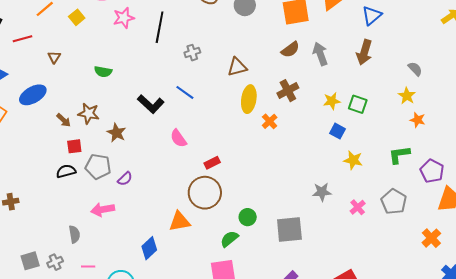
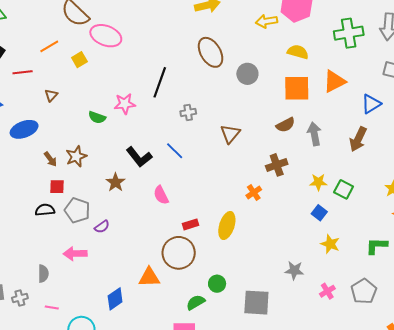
pink star: (124, 18) -> (125, 104), moved
brown triangle: (237, 67) -> (230, 134), turned -45
yellow ellipse: (249, 99) -> (227, 226), moved
brown star: (89, 113) -> (76, 156), turned 30
brown star: (116, 133) -> (116, 182), moved

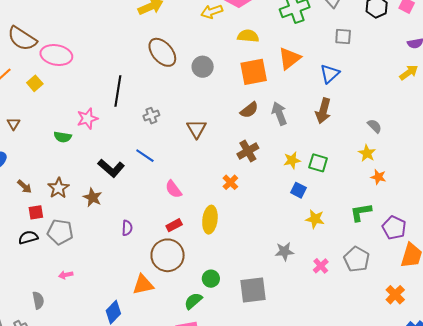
brown star: (76, 156) -> (58, 188), moved
pink semicircle: (161, 195) -> (173, 189), moved
purple semicircle: (102, 227) -> (127, 228), moved, turned -42
pink arrow: (75, 254) -> (66, 275), size x0.6

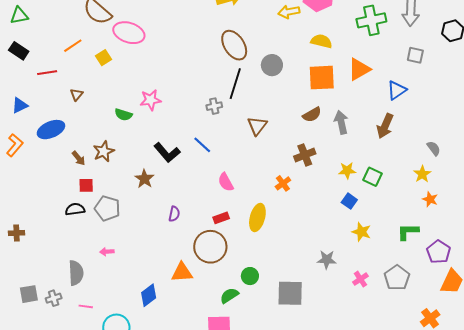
black line: (118, 91) -> (235, 84), moved
brown star: (58, 188) -> (104, 151), moved
gray semicircle: (38, 300) -> (76, 273), size x1.4

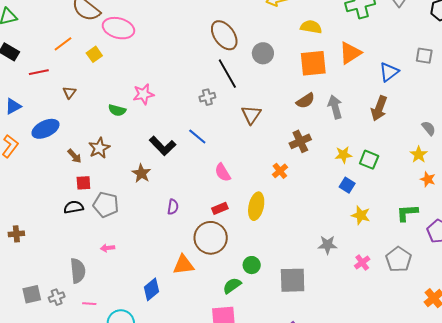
gray square: (415, 55) -> (424, 56), moved
black line: (235, 84) -> (227, 74), turned -44

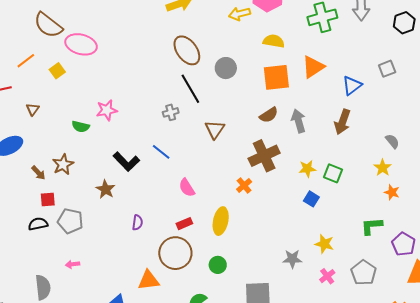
gray square: (424, 56) -> (387, 69), turned -30
brown cross: (300, 141) -> (264, 156), size x1.4
yellow star: (361, 215) -> (324, 244), moved
green circle: (252, 265) -> (218, 265), moved

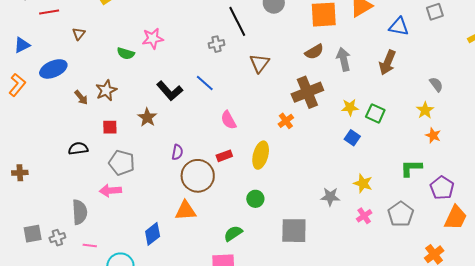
blue triangle: (352, 85) -> (399, 27), turned 45
red square: (48, 199) -> (110, 127), moved
gray pentagon: (70, 221) -> (122, 163), moved
brown circle: (175, 253) -> (198, 176), moved
pink arrow: (72, 264) -> (110, 191), size x1.5

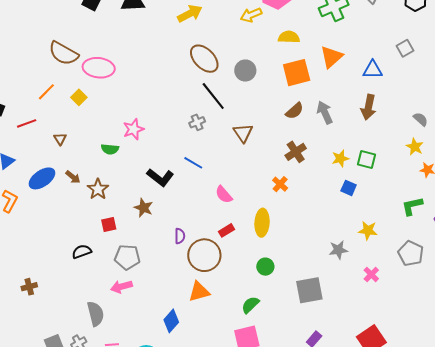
brown cross: (307, 92) -> (296, 152), size x0.7
brown arrow: (81, 97) -> (73, 177), moved
pink cross: (364, 216) -> (371, 274), moved

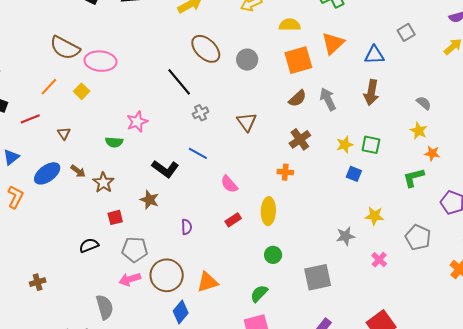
black line: (213, 96) -> (179, 82), moved
orange cross: (280, 184) -> (285, 172), turned -35
green L-shape: (412, 206) -> (414, 178), moved
brown circle: (204, 255) -> (167, 275), moved

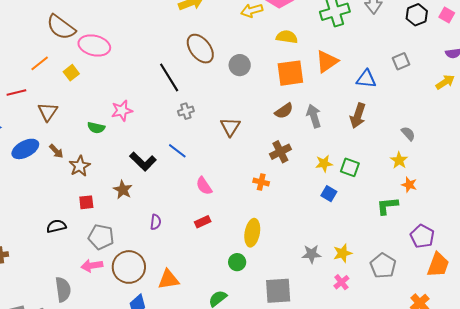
brown triangle: (64, 133) -> (48, 112), size x1.5
yellow ellipse: (268, 211) -> (252, 233), moved
yellow star: (374, 216) -> (343, 253), moved, turned -30

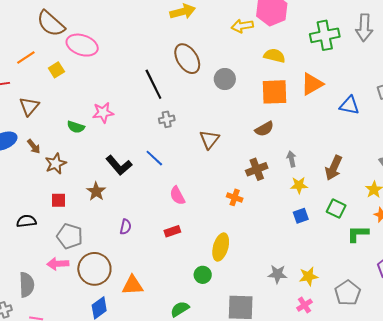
gray arrow: (314, 116) -> (291, 159), moved, size x0.7
brown arrow: (358, 116) -> (334, 168), moved
green square: (350, 167) -> (336, 209), moved
blue square: (329, 194) -> (301, 216), turned 35

